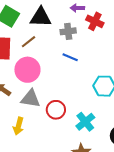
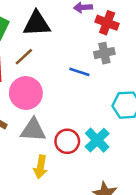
gray cross: (68, 31) -> (104, 53), moved
cyan cross: (85, 122) -> (97, 140), moved
yellow arrow: (18, 126) -> (40, 167), moved

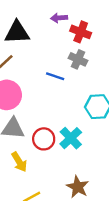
gray cross: (104, 53) -> (78, 59), turned 36
yellow arrow: (40, 167) -> (19, 162), turned -42

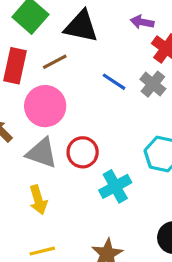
blue line: (55, 76) -> (114, 82), moved
red circle: (44, 139) -> (83, 152), moved

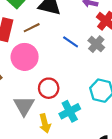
gray triangle: (42, 153) -> (24, 106), moved, turned 40
yellow arrow: (38, 200) -> (45, 123), moved

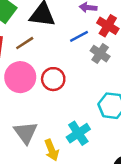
blue line: (71, 42) -> (79, 36), moved, turned -56
red circle: (49, 88) -> (53, 79), moved

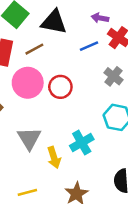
gray cross: (100, 54) -> (113, 76), moved

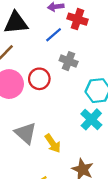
gray cross: (113, 76) -> (69, 61), moved
cyan cross: (82, 143) -> (91, 119), moved

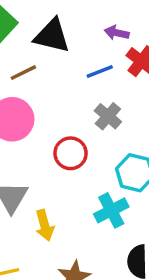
red circle: (39, 79) -> (71, 153), moved

